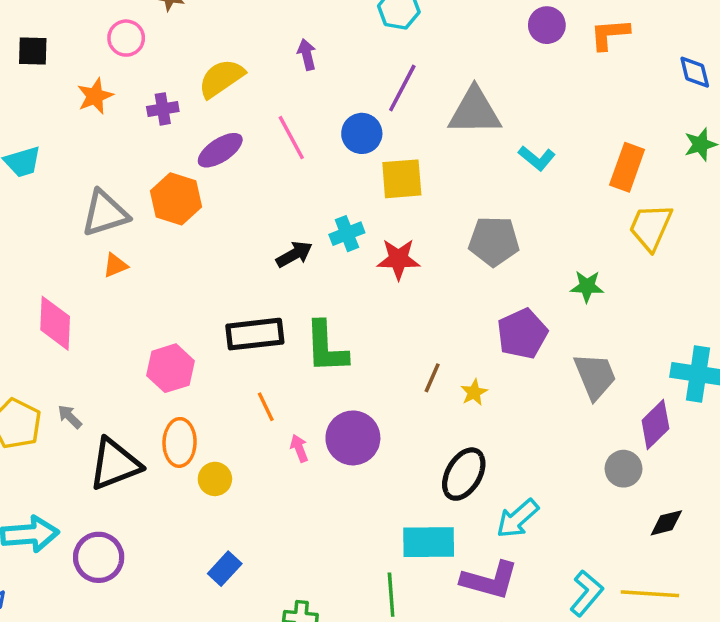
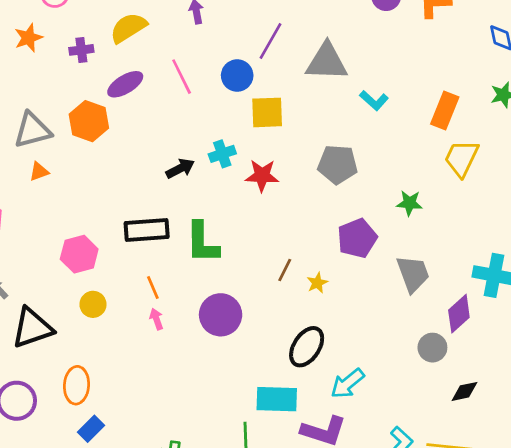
orange ellipse: (180, 442) -> (76, 385), moved
pink arrow: (299, 448) -> (156, 319), moved
yellow circle: (215, 479) -> (93, 304), moved
blue rectangle: (225, 569) -> (91, 429), moved

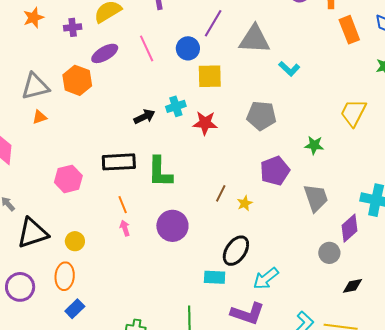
orange rectangle: (445, 111) -> (349, 30), moved, turned -44
yellow circle: (93, 304) -> (75, 241), moved
cyan rectangle: (277, 399) -> (215, 277), moved, size x0.7

